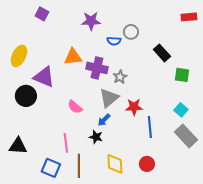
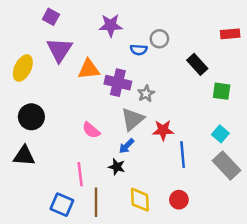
red rectangle: (189, 17) -> (230, 34), moved
purple triangle: (44, 77) -> (59, 50), moved, turned 40
black triangle: (18, 146) -> (24, 156), moved

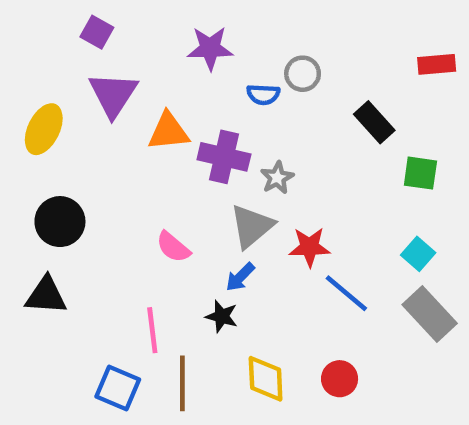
blue line: (183, 155) -> (346, 293), turned -45

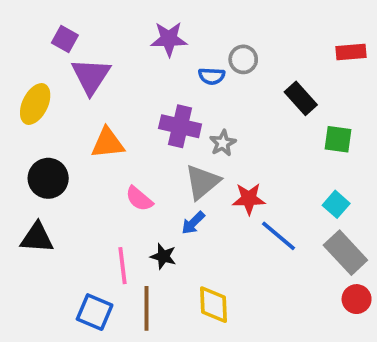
purple square: (97, 32) -> (65, 39), moved
orange triangle: (169, 131) -> (108, 143), moved
black star: (222, 316) -> (163, 256), moved
red circle: (340, 379) -> (357, 299), moved

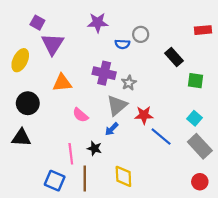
red circle: (357, 299) -> (200, 182), moved

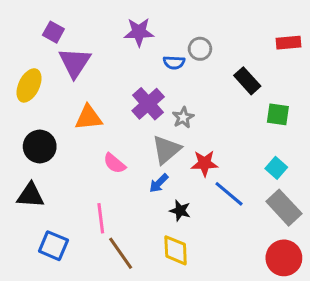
purple cross: (104, 73) -> (148, 104), turned 35
black star: (94, 148) -> (180, 211), moved
brown line: (85, 178) -> (121, 253), turned -35
blue square: (55, 181) -> (53, 246), moved
red circle: (200, 182) -> (284, 258), size x1.5

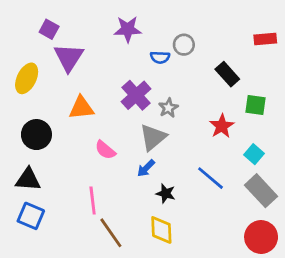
red star: (205, 163) -> (222, 126), moved, turned -30
blue square: (53, 246) -> (31, 216), moved

